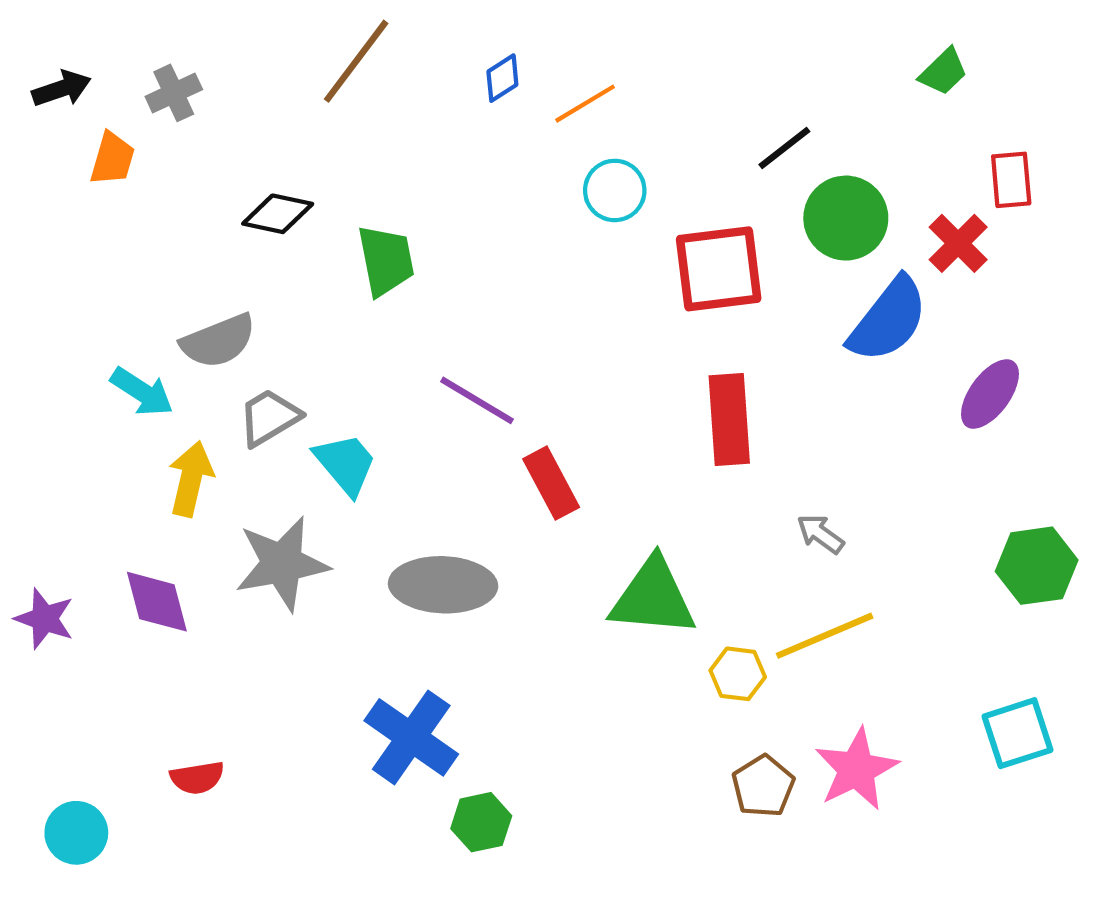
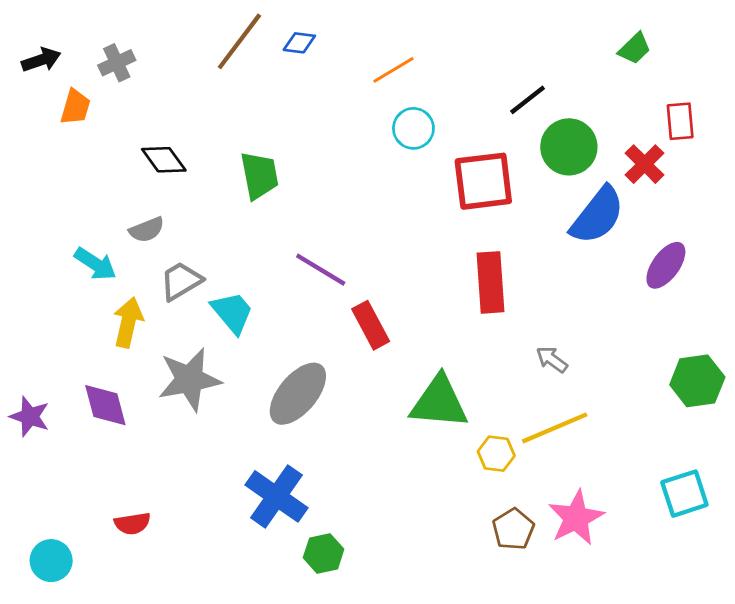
blue diamond: (502, 78) -> (299, 43), moved, turned 40
black diamond: (278, 214) -> (164, 160), moved, turned 42
gray semicircle: (218, 341) -> (147, 230), size x0.7
gray ellipse: (443, 585) -> (298, 394), turned -52

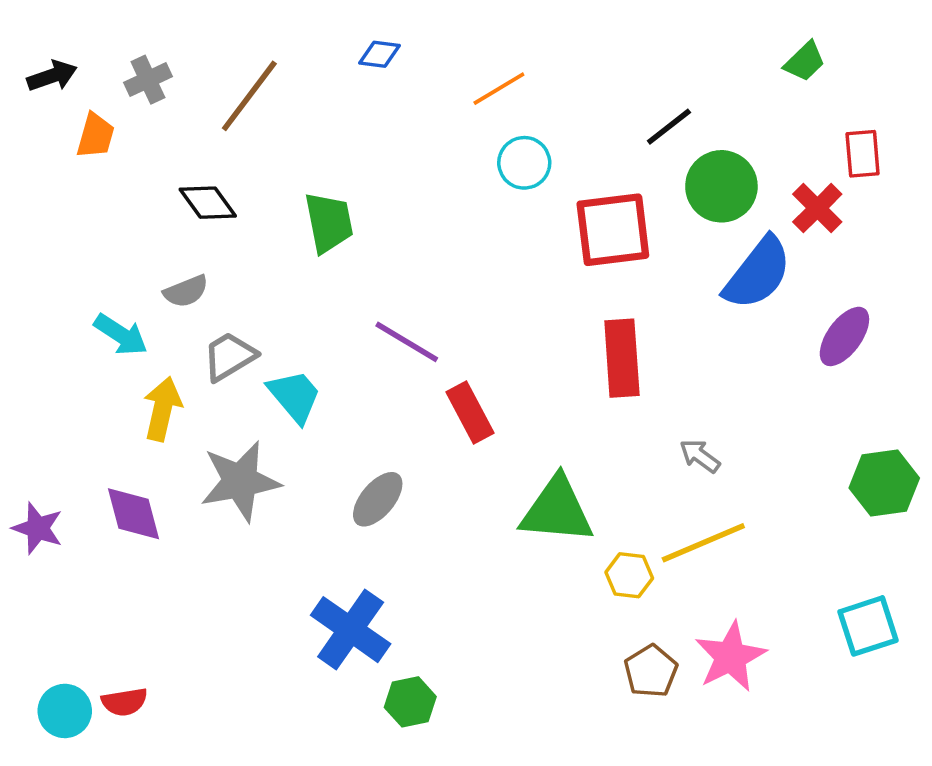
brown line: (239, 41) -> (249, 96), moved
gray ellipse: (298, 394) -> (378, 499), size x0.7
red semicircle: (132, 523) -> (124, 702), moved

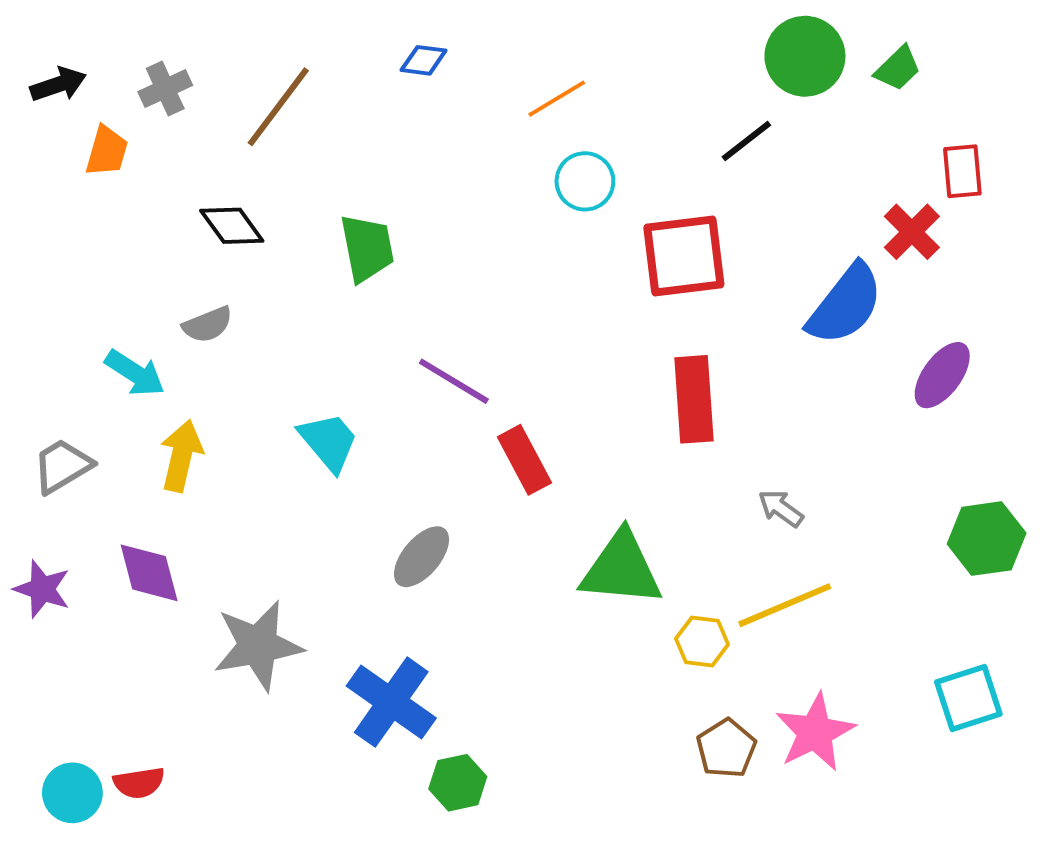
green circle: (721, 186) -> (805, 56), moved
gray trapezoid: (229, 356) -> (62, 466), moved
gray star: (240, 481) -> (258, 646), moved

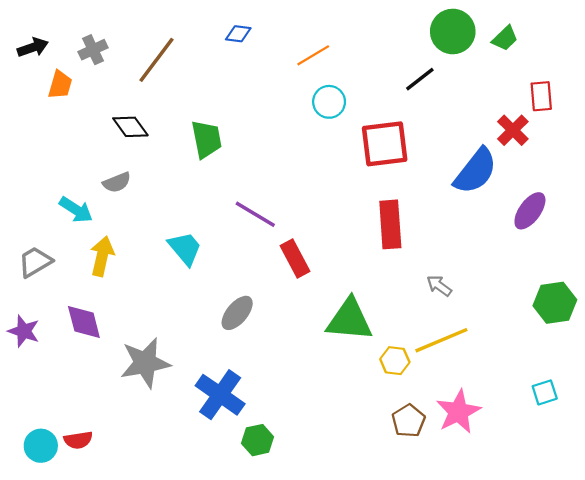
cyan square: (968, 698) -> (545, 392), size x0.7

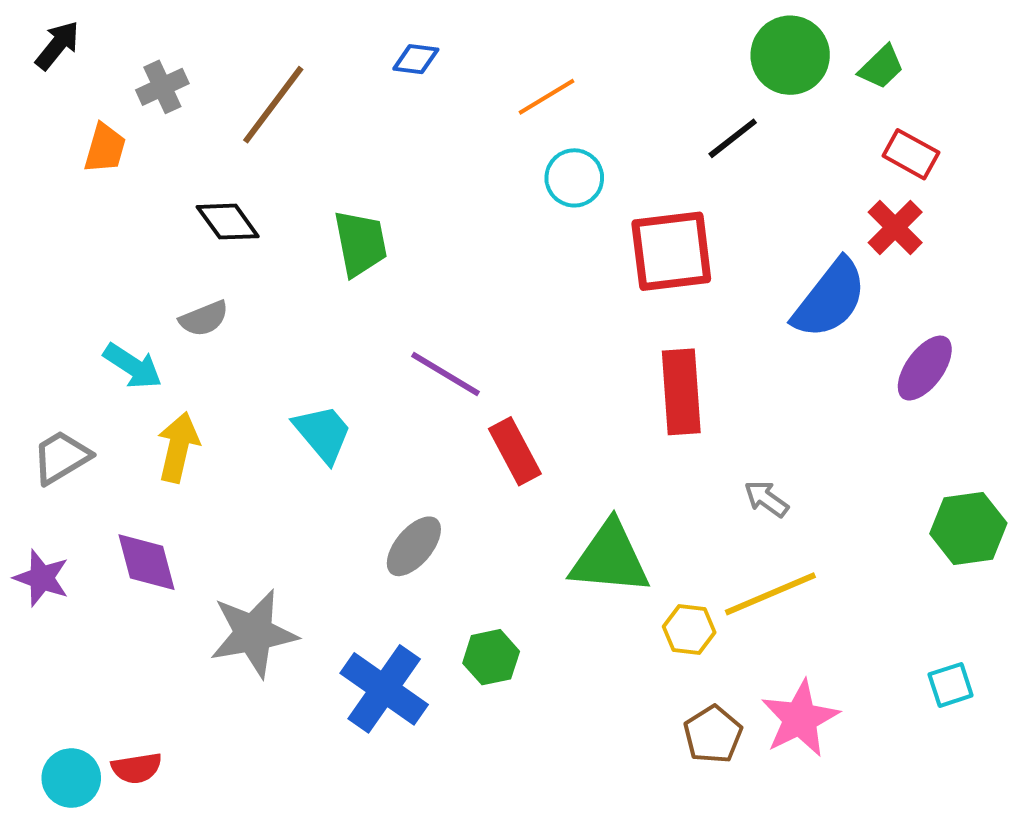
black arrow: (33, 47) -> (57, 45), moved, turned -32
red rectangle: (541, 96) -> (911, 154), moved, turned -56
green hexagon: (258, 440) -> (491, 657), moved

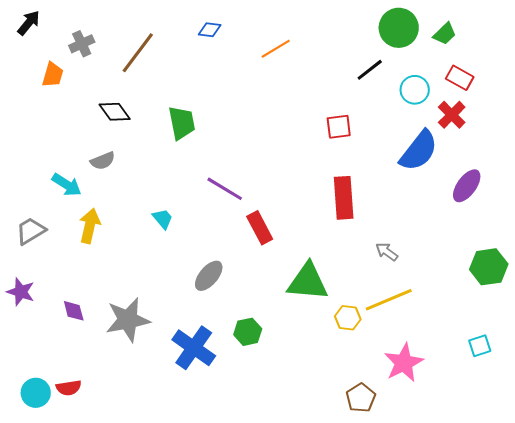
cyan circle: (574, 178) -> (415, 90), moved
red square: (671, 251) -> (339, 127), size x0.6
cyan trapezoid: (323, 433) -> (163, 219), size x0.7
purple diamond: (147, 562) -> (74, 311), moved, size x0.7
brown pentagon: (713, 734) -> (361, 398), moved

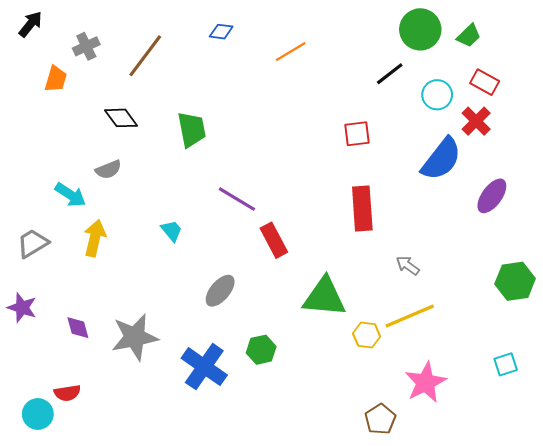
red semicircle: (69, 388) -> (67, 393), moved

